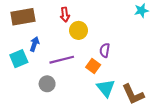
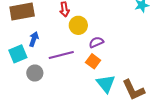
purple semicircle: (105, 50) -> (96, 42), moved, turned 56
gray circle: (47, 84) -> (35, 73), moved

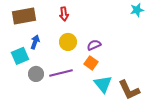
yellow circle: (78, 25) -> (68, 42), moved
purple line: (61, 55) -> (61, 73), moved

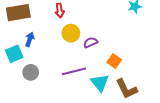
yellow circle: (68, 42) -> (71, 33), moved
orange square: (91, 63) -> (114, 61), moved
purple line: (61, 73) -> (74, 71), moved

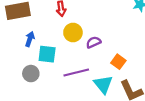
cyan square: (14, 54) -> (47, 54), moved, turned 30

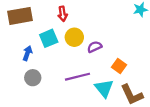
blue arrow: (30, 39) -> (27, 53), moved
cyan square: (47, 54) -> (49, 38), moved, turned -30

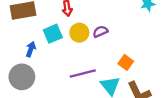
purple semicircle: (95, 47) -> (100, 32), moved
gray circle: (33, 78) -> (22, 77), moved, size x1.5

